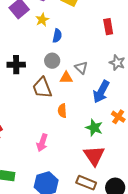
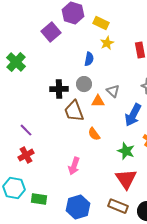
yellow star: (42, 20) -> (107, 43), moved
black cross: (16, 65) -> (59, 89), moved
orange semicircle: (62, 111) -> (94, 134), turned -32

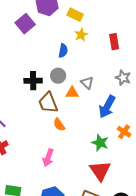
orange semicircle: (94, 134) -> (59, 125), moved

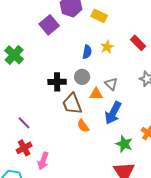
yellow star: (81, 35) -> (107, 47), moved
red rectangle: (114, 42) -> (138, 43), turned -35
blue arrow: (107, 107) -> (113, 113), moved
pink arrow: (48, 158) -> (43, 161), moved

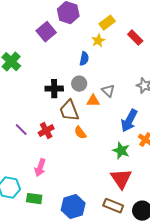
yellow rectangle: (99, 16) -> (107, 23), moved, turned -63
red rectangle: (138, 43) -> (135, 38), moved
yellow star: (107, 47) -> (98, 41), moved
blue arrow: (113, 113) -> (129, 121), moved
red cross: (24, 148) -> (46, 131), moved

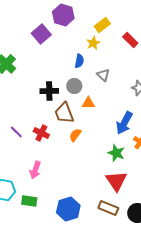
gray triangle: (108, 91) -> (103, 75), moved
red cross: (46, 131) -> (41, 133), turned -35
orange semicircle: (80, 133) -> (75, 135), turned 72

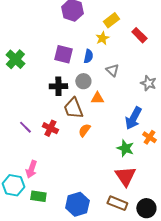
purple square: (41, 34) -> (63, 54), moved, turned -36
pink arrow: (35, 170) -> (31, 169), moved

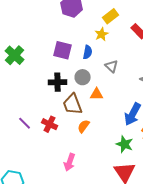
pink arrow: (31, 169) -> (70, 162), moved

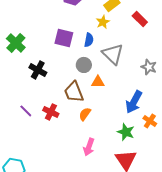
gray triangle: (112, 66) -> (113, 54), size x1.6
black cross: (58, 82) -> (38, 70), moved, turned 30
pink arrow: (70, 162) -> (89, 147), moved

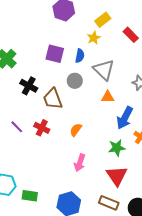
orange triangle: (98, 82) -> (108, 97), moved
brown trapezoid: (74, 92) -> (53, 99), moved
green star: (126, 132) -> (117, 148), turned -30

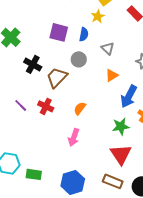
gray triangle: (104, 70) -> (108, 48), size x0.6
orange triangle: (108, 97) -> (112, 75), turned -32
brown trapezoid: (53, 99) -> (57, 77), turned 65
pink arrow: (80, 163) -> (74, 137), moved

